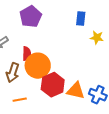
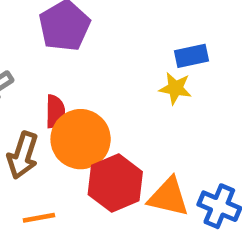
blue rectangle: (81, 19) -> (192, 56), moved, turned 72
yellow star: (97, 38) -> (175, 88), moved

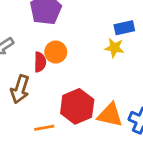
orange circle: (81, 139) -> (56, 52), moved, size x0.6
orange line: (39, 218) -> (44, 128), moved

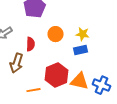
blue rectangle: (124, 28) -> (80, 50), moved
orange circle: (56, 52) -> (56, 34), moved

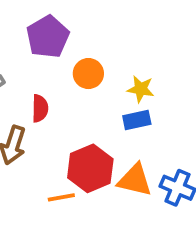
orange circle: (56, 34) -> (88, 74), moved
orange line: (34, 90) -> (61, 197), moved

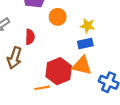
orange triangle: (135, 180) -> (82, 66), moved

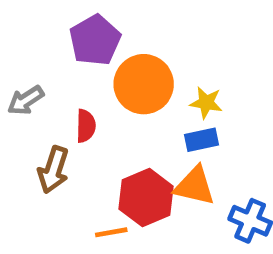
orange circle: (58, 17) -> (144, 84), size x1.6

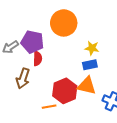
purple pentagon: (95, 40) -> (32, 42), moved, turned -30
orange circle: (144, 84) -> (64, 23), moved

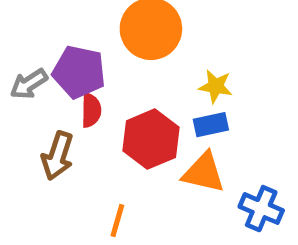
red hexagon: (65, 91) -> (151, 139), moved
orange line: (49, 107) -> (117, 221), turned -64

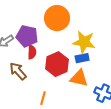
yellow star: (216, 86) -> (84, 42), size x1.6
brown arrow: (58, 156) -> (18, 71), turned 120

